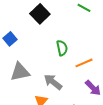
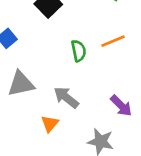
orange line: (84, 63) -> (113, 41), moved

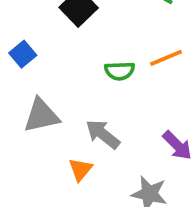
green semicircle: (79, 51) -> (120, 71), turned 100

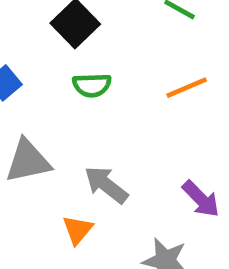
green semicircle: (120, 71) -> (92, 85), moved

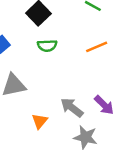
gray arrow: (106, 185) -> (72, 108), moved

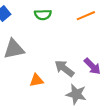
orange triangle: (40, 121) -> (36, 80), turned 40

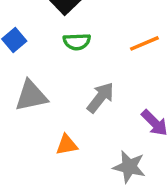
gray arrow: (64, 68) -> (100, 97), moved, turned 90

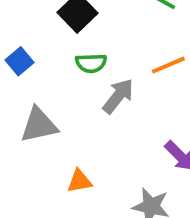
gray arrow: (100, 97) -> (118, 96), moved

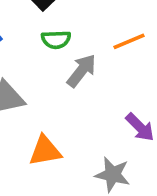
orange triangle: (79, 181) -> (45, 151), size x1.4

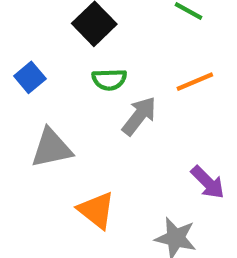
orange triangle: (45, 151) -> (96, 210), turned 48

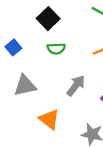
gray arrow: (139, 116) -> (76, 86), moved

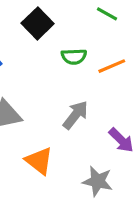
green semicircle: (56, 49) -> (74, 57), moved

